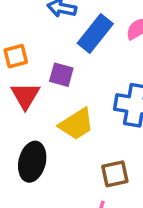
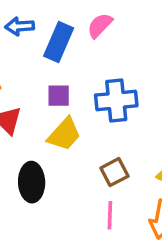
purple square: (61, 75) -> (59, 96), moved

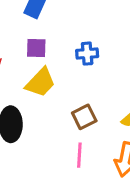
blue cross: (116, 100) -> (87, 54), size x0.6

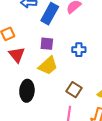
brown square: (84, 117) -> (74, 90), turned -35

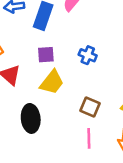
blue cross: (79, 50) -> (88, 55), turned 32

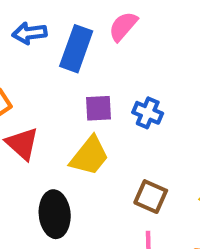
purple square: (46, 55) -> (98, 108), moved

